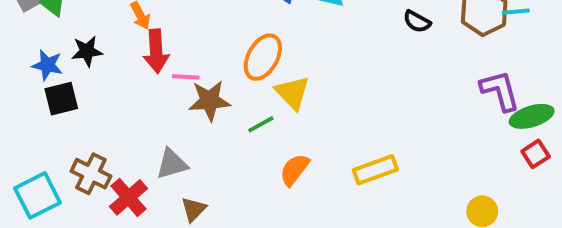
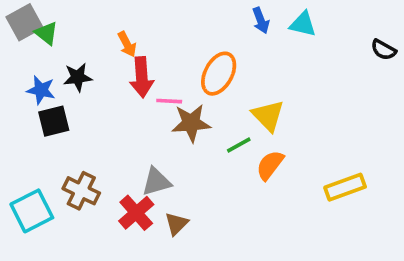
orange ellipse: (263, 57) -> (219, 74), moved
orange semicircle: (294, 170) -> (270, 165), moved
red cross: (128, 197) -> (136, 213), moved

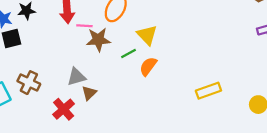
yellow rectangle: (345, 187) -> (208, 91), moved
red cross: (136, 213) -> (64, 109), moved
brown triangle: (177, 224) -> (89, 93), moved

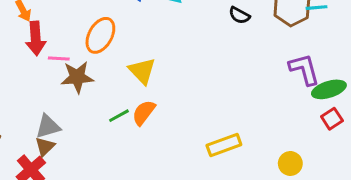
green line: (128, 54) -> (119, 116), moved
brown triangle: (89, 93) -> (45, 147), moved

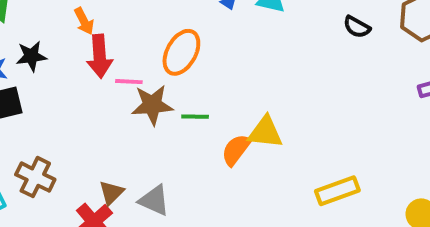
yellow triangle: (142, 71) -> (265, 132), moved, turned -40
green line: (119, 116) -> (195, 117), moved, turned 30
gray triangle: (48, 126) -> (154, 200), moved, turned 40

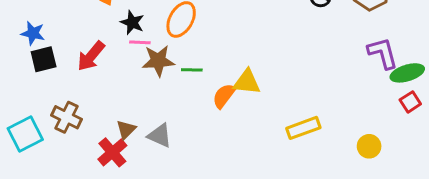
black star: (31, 56) -> (132, 23), moved, turned 30
red arrow: (100, 56) -> (91, 56), moved, turned 44

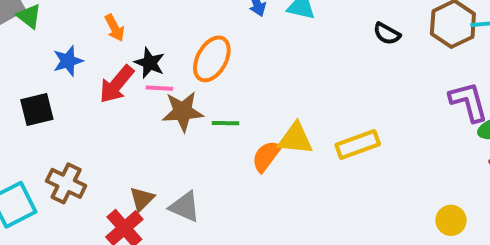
blue star: (33, 33) -> (68, 61), moved, turned -30
red arrow: (91, 56) -> (117, 84), moved
yellow rectangle: (303, 128) -> (358, 145), moved

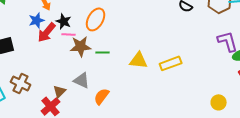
blue star: (68, 61) -> (37, 20), moved
orange semicircle: (266, 156) -> (102, 96), moved
gray triangle: (185, 207) -> (82, 80), moved

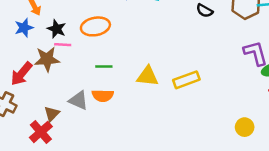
orange ellipse: (96, 19) -> (95, 26), turned 50
red arrow: (47, 32) -> (21, 74), moved
brown star: (81, 46) -> (47, 59), moved
orange semicircle: (102, 96) -> (103, 96), moved, turned -126

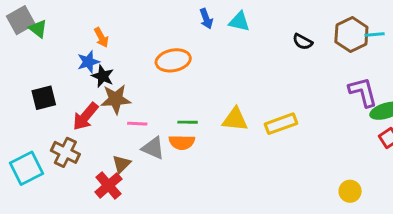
black star: (57, 29) -> (103, 76), moved
pink line: (63, 45) -> (137, 124), moved
green line: (104, 66) -> (188, 122), moved
yellow circle: (245, 127) -> (350, 191), moved

